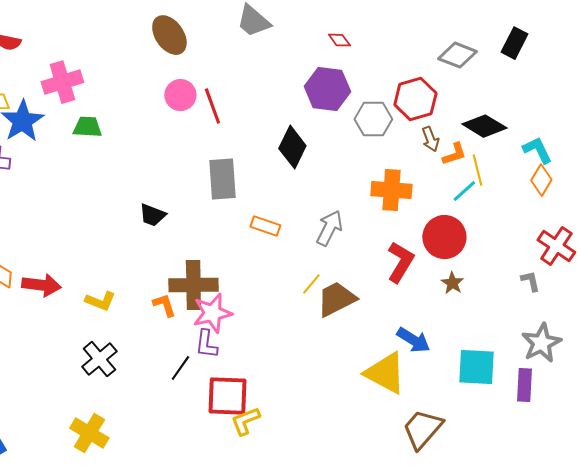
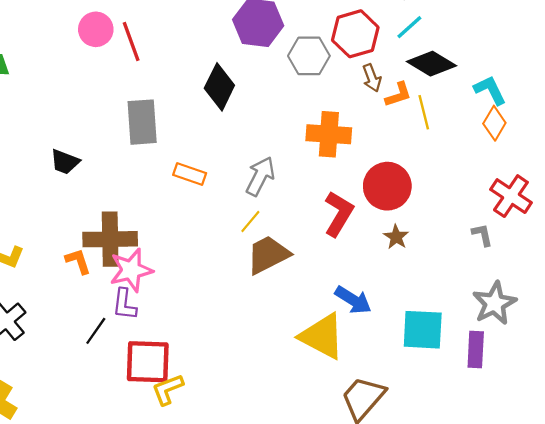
cyan line: (464, 191) -> (409, 27), moved
yellow line: (311, 284) -> (250, 221), moved

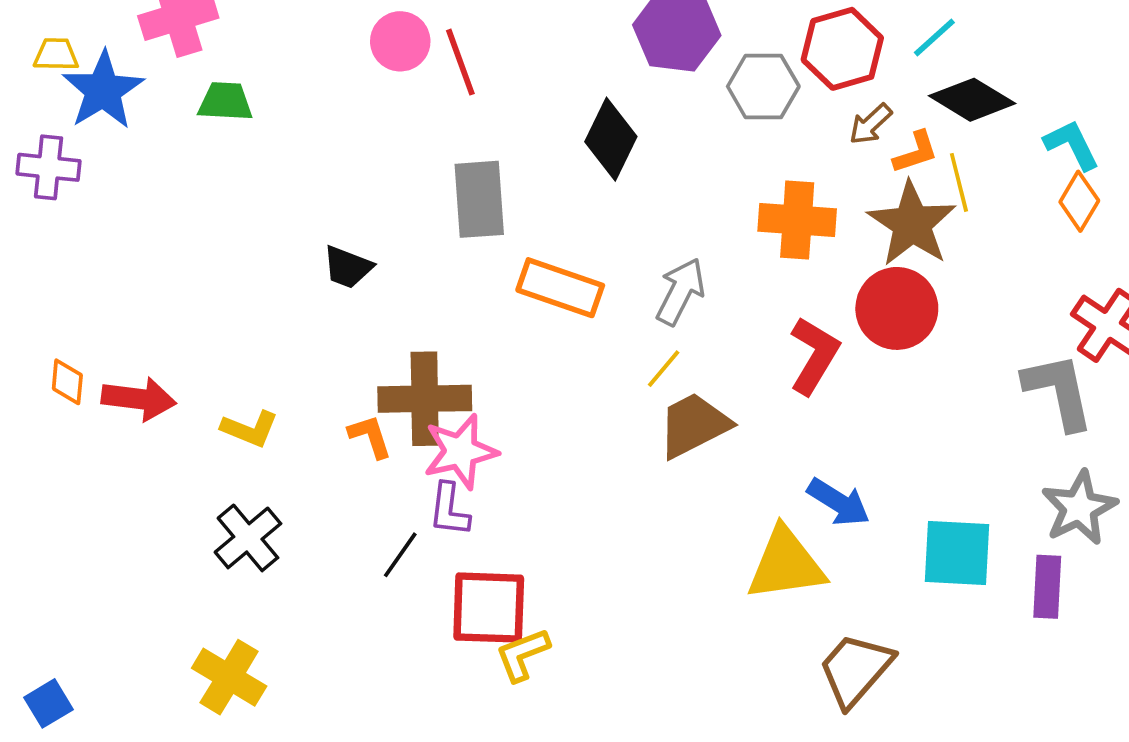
brown arrow: (372, 78) -> (871, 124), turned 68
orange rectangle: (190, 174) -> (560, 288), size x1.5
gray L-shape: (482, 235) -> (1059, 391), size x2.0
brown star: (396, 237) -> (912, 224), moved, size x2.0
yellow triangle: (322, 336) -> (786, 564), turned -36

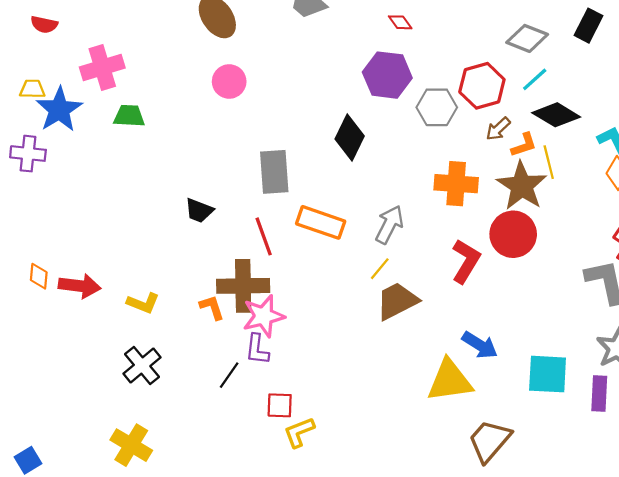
red line: (460, 62) -> (264, 236), moved
red square: (489, 608) -> (280, 405), size x0.6

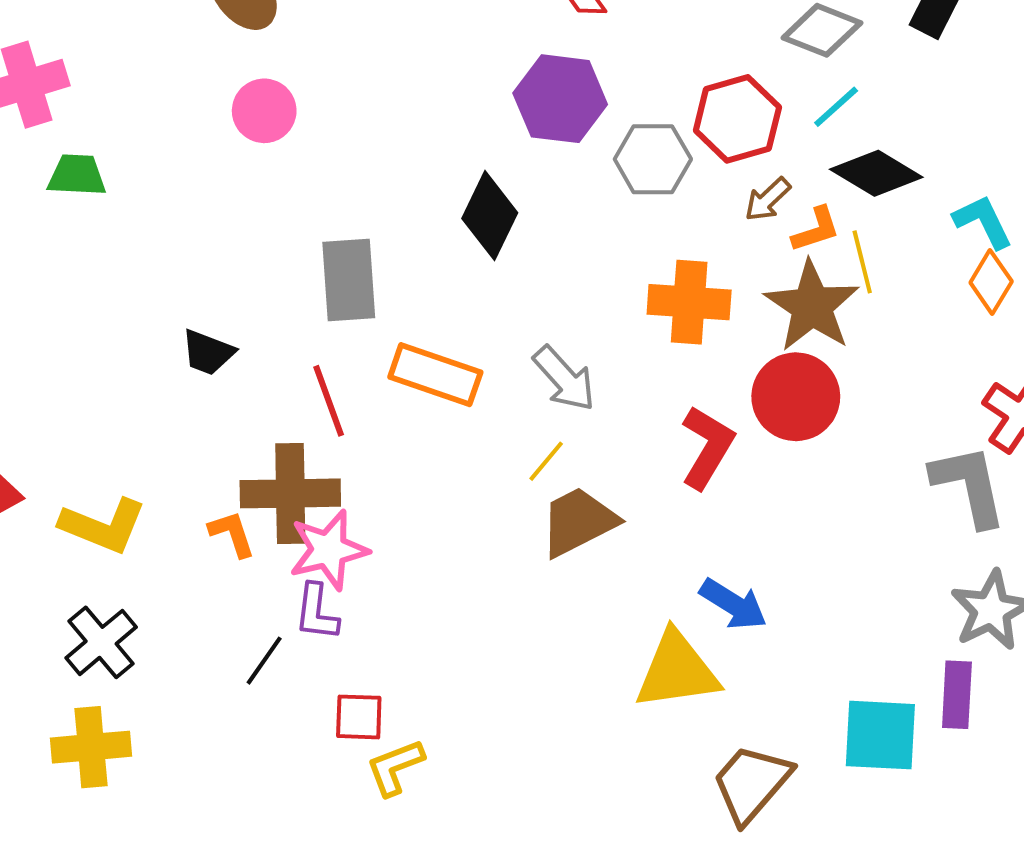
gray arrow: (389, 225) -> (564, 379), turned 111
yellow L-shape: (143, 303) -> (103, 526), size x1.4
cyan square: (548, 374) -> (880, 735), moved
yellow cross: (131, 445) -> (91, 747), moved, turned -36

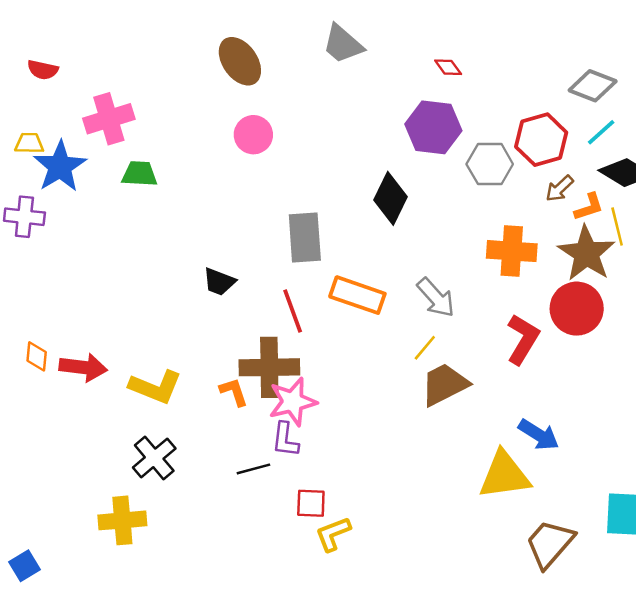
black line: (264, 661) -> (253, 469), turned 40
yellow cross: (91, 747) -> (122, 520), moved

